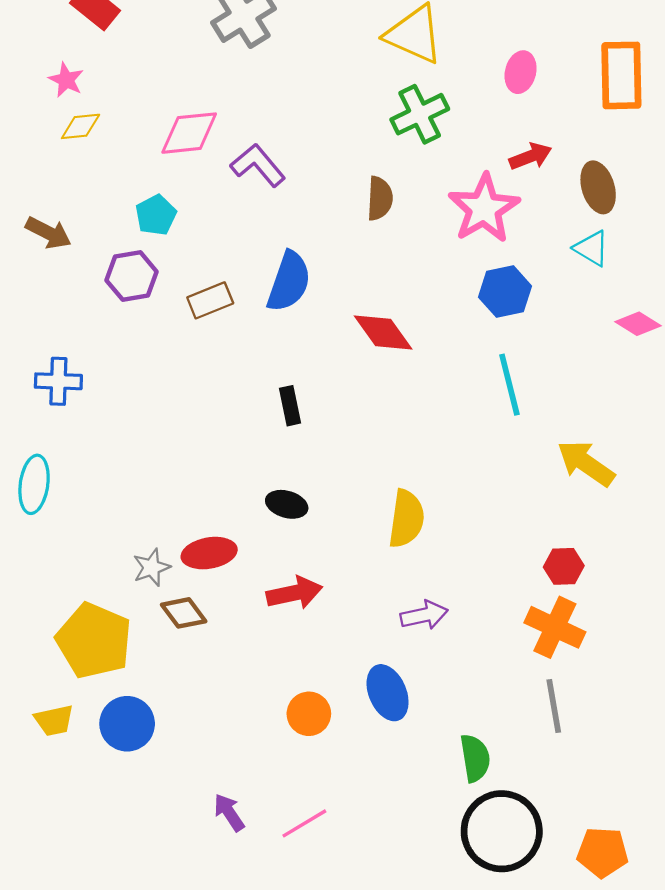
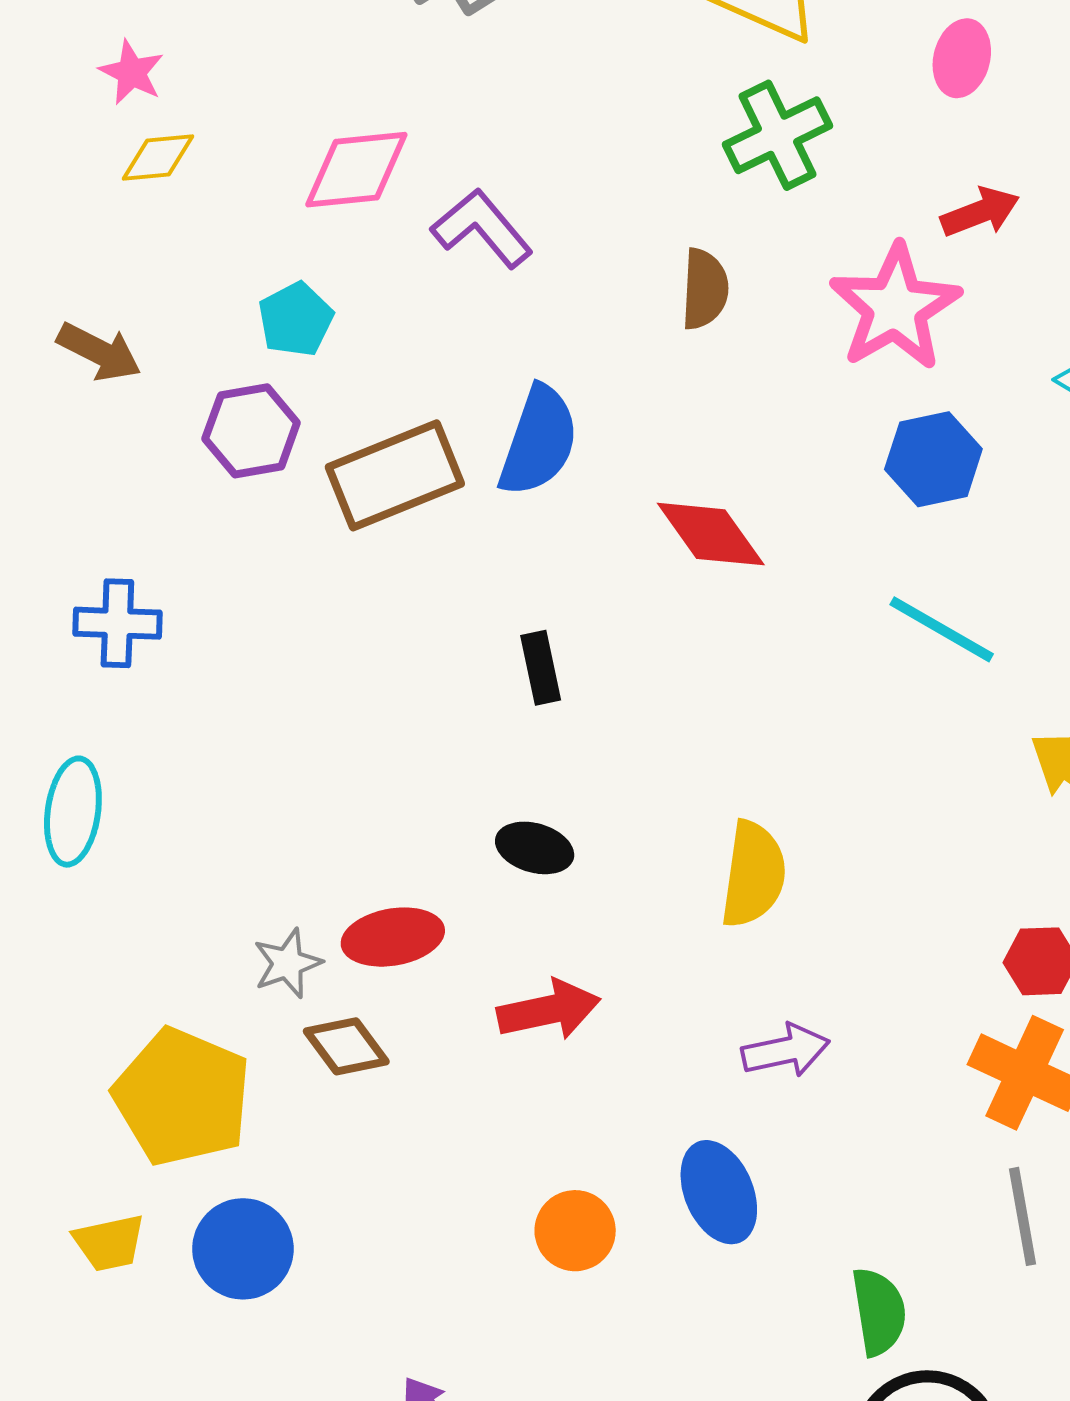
brown rectangle: (210, 300) -> (395, 475), size x1.6
cyan line: (509, 385) -> (942, 629), turned -46

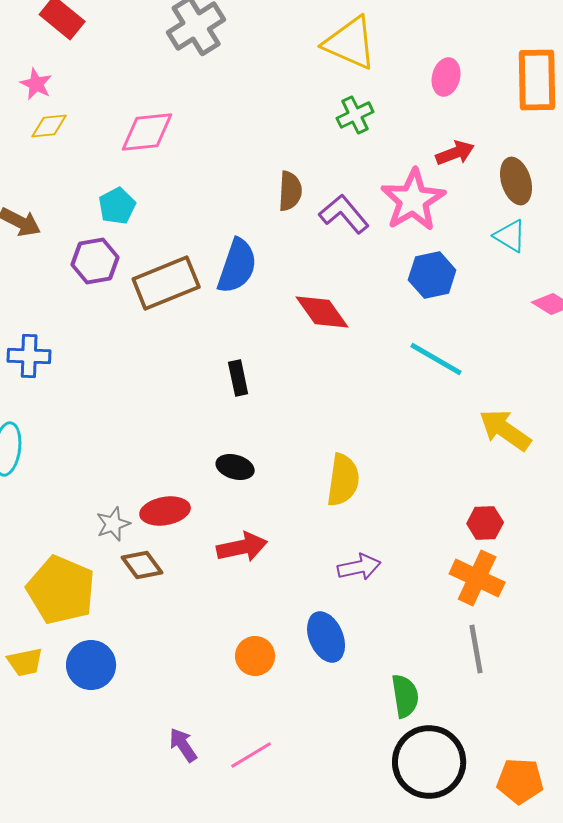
green cross: (778, 135) -> (355, 115), size x0.7
purple L-shape: (482, 228) -> (344, 214), moved
brown semicircle: (705, 289) -> (290, 191), moved

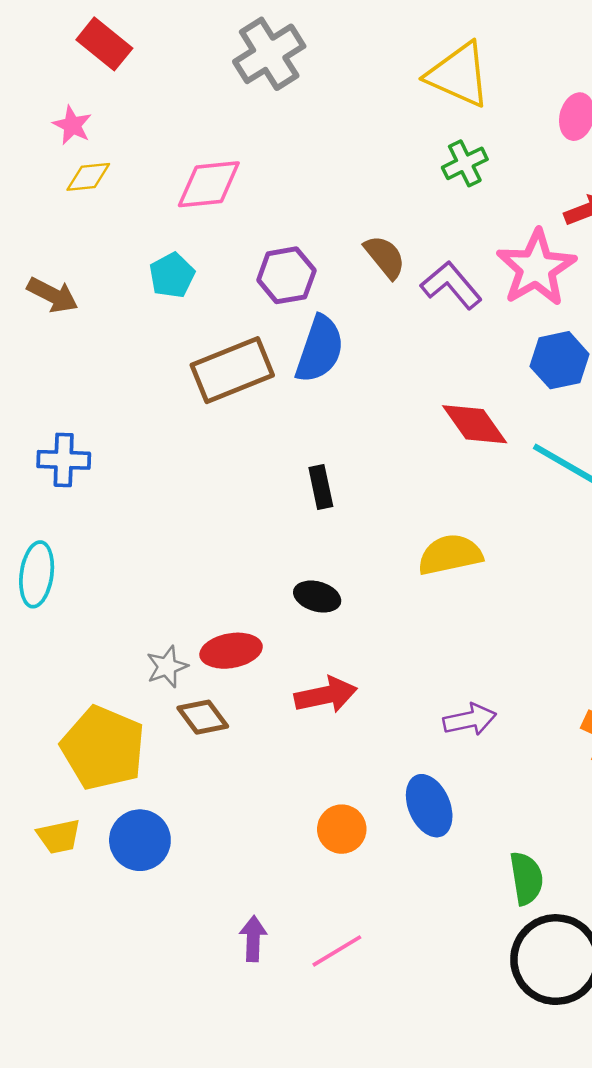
brown semicircle: (290, 191) -> (385, 257), turned -42
purple hexagon: (95, 261) -> (286, 275), moved
red diamond: (322, 312) -> (475, 424), moved
yellow semicircle: (343, 480) -> (450, 555), moved, turned -110
purple arrow: (183, 745) -> (253, 939), turned 36

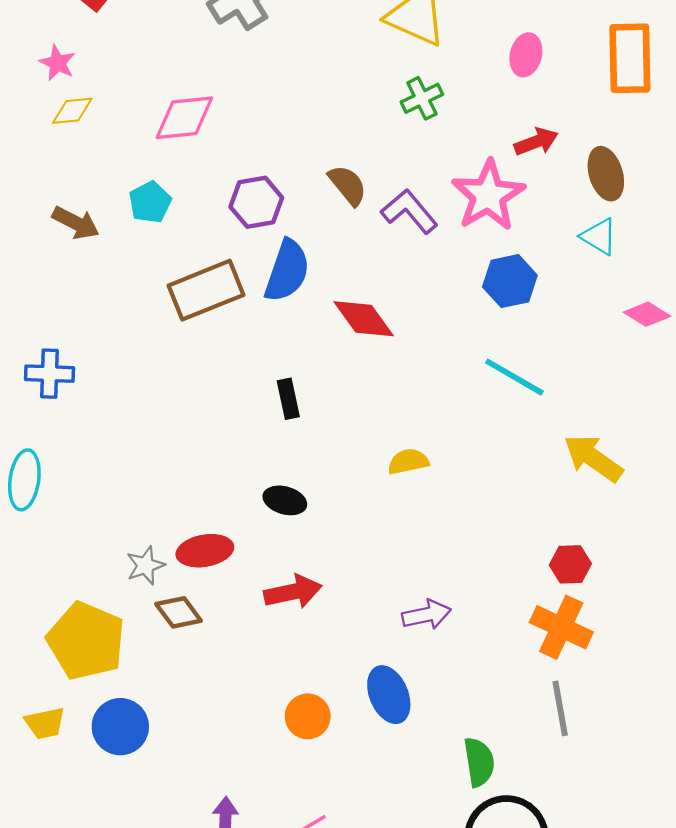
brown arrow: (53, 295) -> (76, 223), moved
red diamond: (475, 424) -> (364, 319), moved
yellow semicircle: (450, 555) -> (408, 462), size x0.7

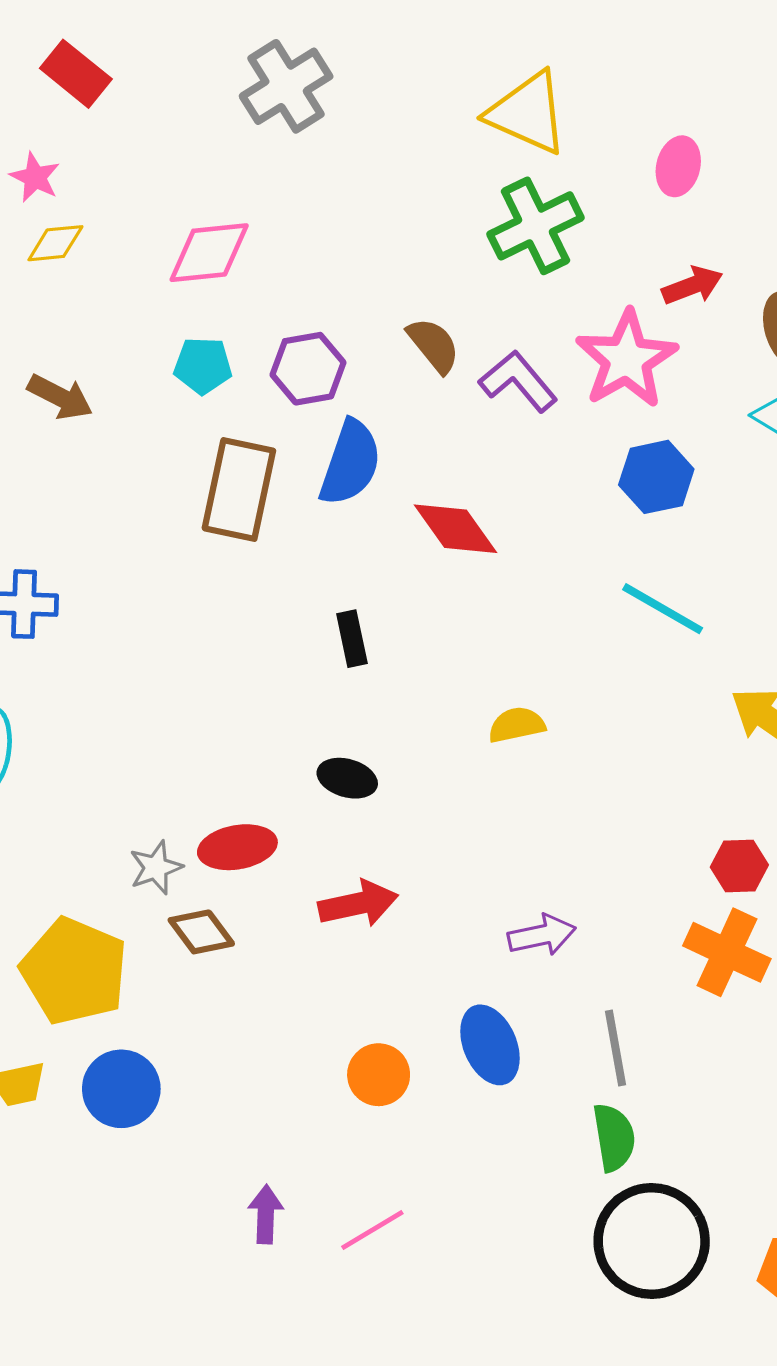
green cross: (422, 98) -> (535, 226), size x1.6
cyan pentagon: (150, 202) -> (203, 366), moved, turned 30
brown rectangle: (206, 290) -> (239, 489), turned -56
gray line: (560, 708) -> (616, 1048), moved

